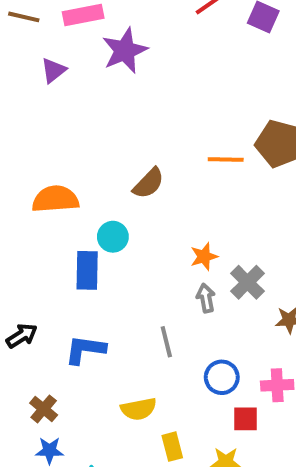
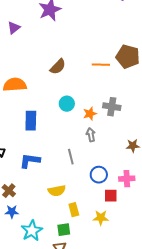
purple triangle: (53, 70) -> (14, 28), moved
brown semicircle: (148, 183) -> (58, 67), moved
cyan circle: (113, 237) -> (67, 104), moved
gray cross: (247, 282) -> (112, 107), moved, turned -36

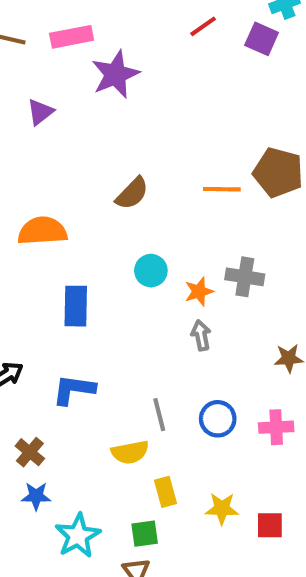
gray line: (71, 157) -> (159, 415), moved
red square: (111, 196) -> (270, 525), moved

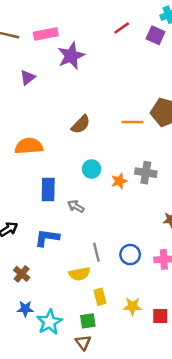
gray arrow: (201, 335) -> (76, 206), moved, turned -49
blue star: (36, 496) -> (25, 309), moved

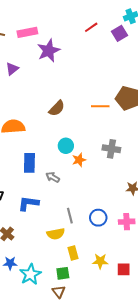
purple square: (155, 35) -> (119, 33), turned 35
orange star: (119, 181) -> (79, 160), moved

